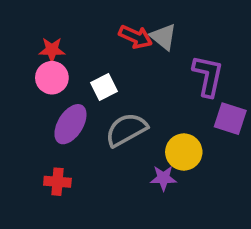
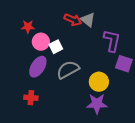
pink circle: (52, 78) -> (41, 42), moved
purple star: (163, 178) -> (97, 104), moved, size x1.5

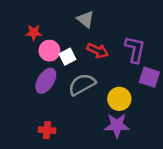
red arrow: (73, 20) -> (98, 51), moved
gray triangle: (88, 20) -> (86, 19), moved
red cross: (31, 98) -> (47, 130), moved

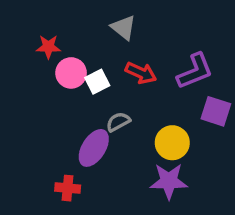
purple L-shape: (135, 49) -> (195, 71), turned 56
purple ellipse: (46, 81) -> (94, 148), moved
gray semicircle: (82, 84) -> (118, 122), size x0.6

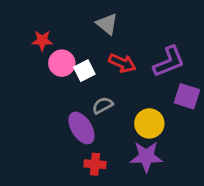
purple ellipse: (94, 148) -> (81, 128), turned -64
red cross: (68, 188) -> (95, 164), moved

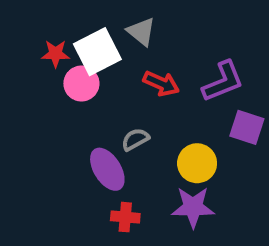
white square: (84, 71) -> (97, 52), moved, size x1.6

